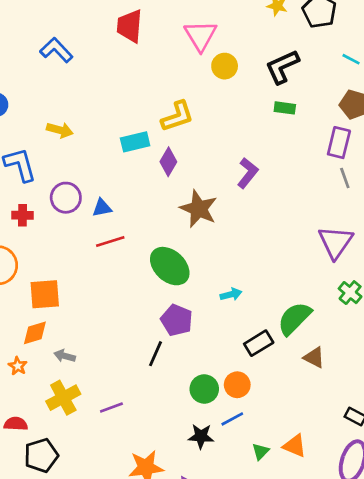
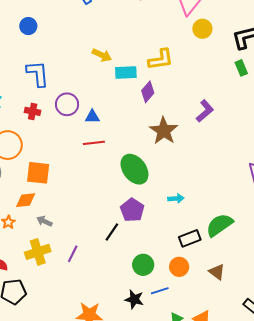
green rectangle: (285, 108) -> (241, 68), turned 49
yellow arrow: (60, 130) -> (102, 55), moved
brown triangle: (314, 357) -> (217, 272), moved
orange circle: (237, 385) -> (179, 267), moved
purple line: (111, 408) -> (73, 254), moved, turned -54

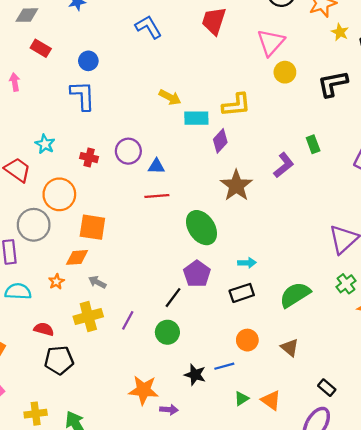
green rectangle: (241, 68) -> (313, 144), moved
blue L-shape: (38, 74) -> (83, 96), moved
black rectangle: (190, 238) -> (242, 293), moved
green circle: (143, 265) -> (167, 332), moved

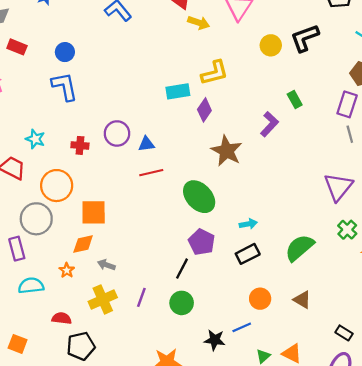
yellow circle: (285, 72) -> (271, 45), moved
yellow arrow: (170, 97) -> (199, 23), moved

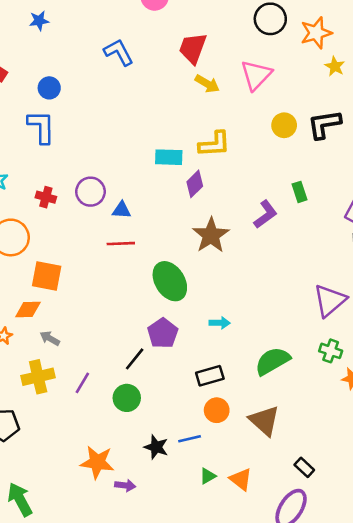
green cross: (347, 230) -> (331, 351), turned -36
black rectangle: (248, 254) -> (210, 376), moved
brown triangle: (302, 300) -> (264, 421), size x1.5

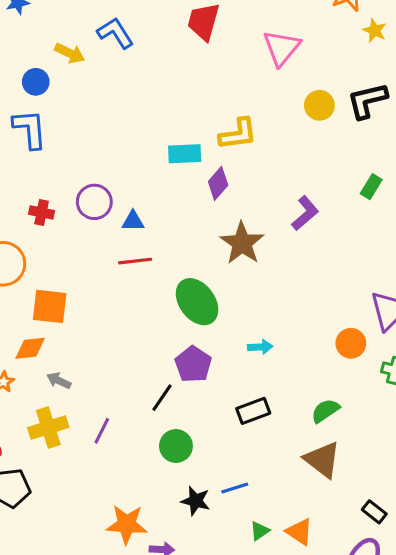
yellow arrow: (207, 84) -> (70, 53), moved
green rectangle: (299, 192) -> (371, 187), moved, turned 54
green semicircle: (272, 361) -> (325, 411), moved, size x0.7
green circle: (127, 398) -> (176, 446), moved
orange circle: (217, 410) -> (351, 343), moved

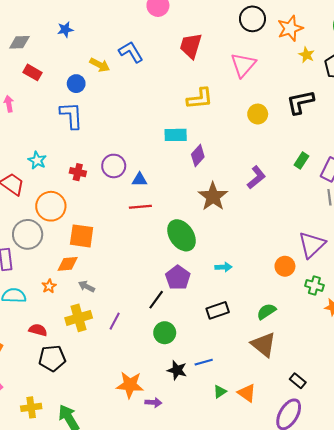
yellow circle: (319, 105) -> (258, 114), moved
yellow L-shape: (238, 134) -> (200, 99), moved

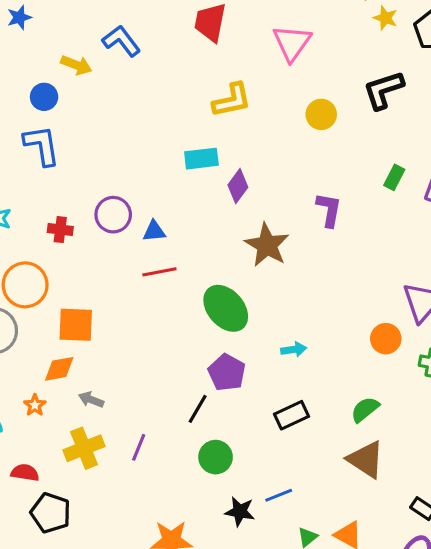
purple L-shape: (256, 177) -> (329, 210), turned -35
black pentagon: (52, 358) -> (51, 513), turned 30

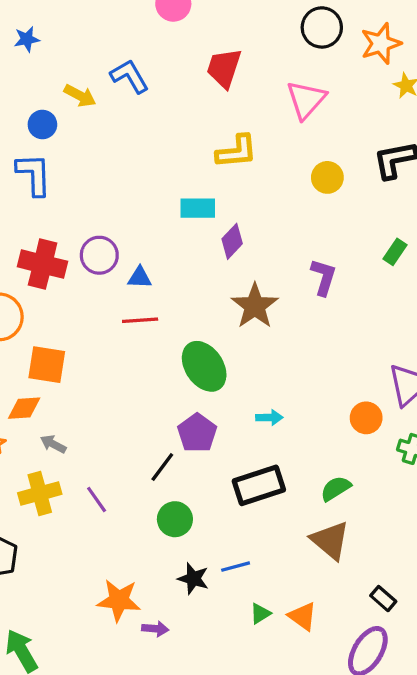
red cross: (60, 230) -> (43, 264), size x1.8
black rectangle: (292, 415) -> (259, 485), size x1.4
purple line: (139, 447) -> (97, 499), turned -64

